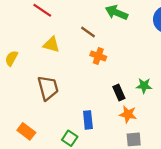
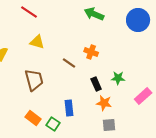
brown line: (88, 32) -> (69, 63), moved
orange cross: (98, 56) -> (91, 52), moved
orange rectangle: (26, 131) -> (33, 118), moved

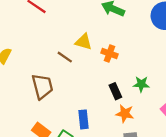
yellow triangle: (37, 42) -> (84, 42), moved
brown line: (69, 63) -> (65, 57), moved

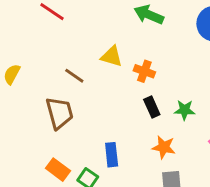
brown line: (65, 57) -> (74, 76), moved
black rectangle: (115, 91) -> (152, 107), moved

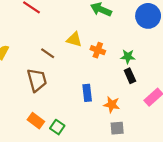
black rectangle: (152, 107) -> (130, 76), moved
green star: (185, 110) -> (128, 57), moved
blue rectangle: (112, 155) -> (87, 93), moved

